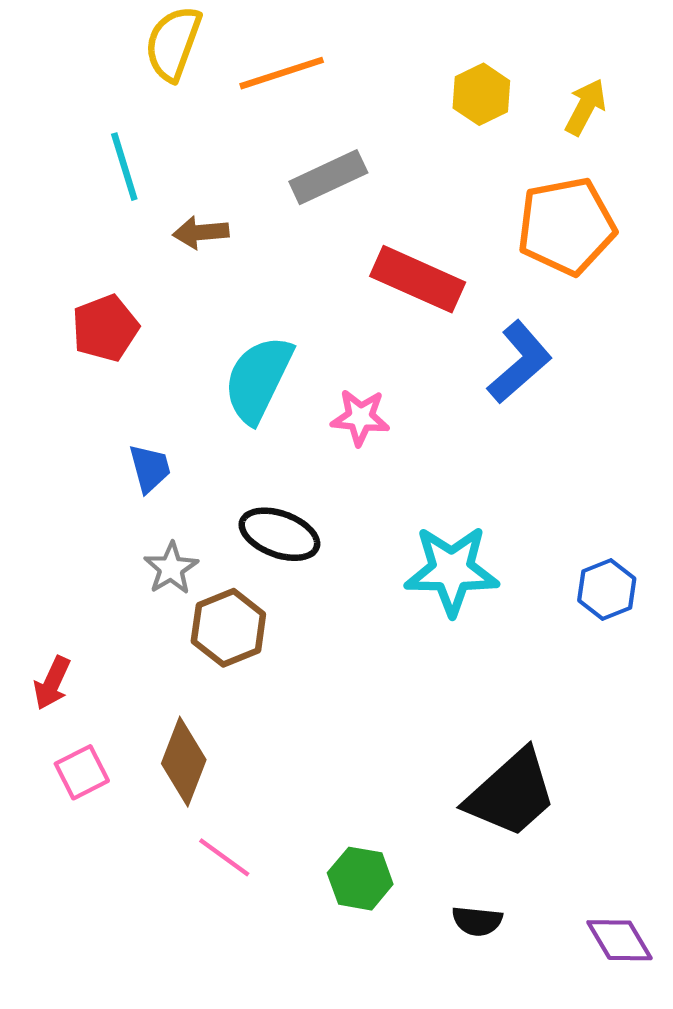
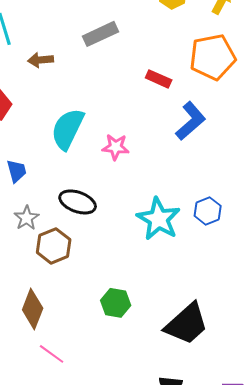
red rectangle: (418, 279) -> (159, 79), moved, size x0.6
cyan star: (452, 570) -> (159, 219), turned 30
blue hexagon: (607, 589) -> (208, 211), moved
green hexagon: (360, 879) -> (116, 303), moved

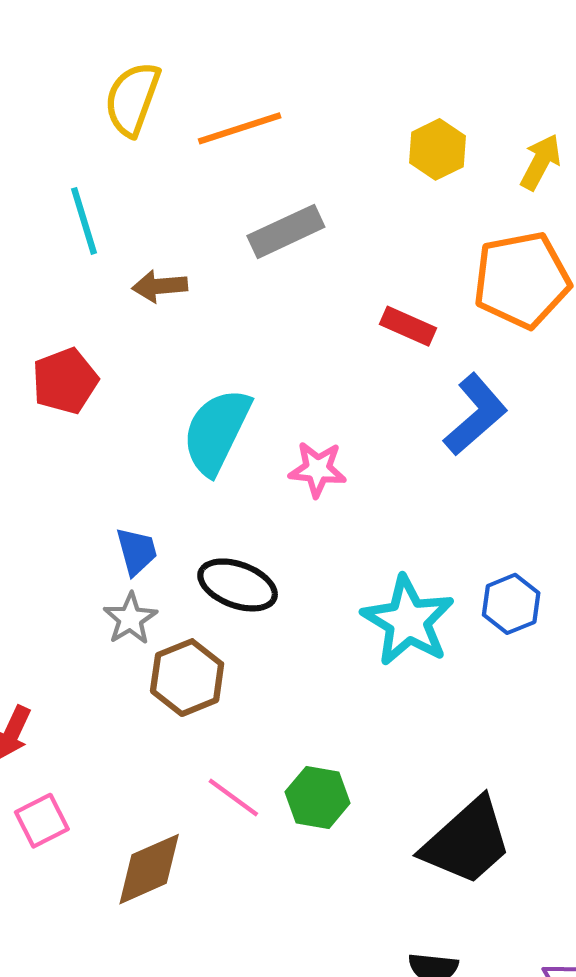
blue trapezoid: (17, 171) -> (137, 551), moved
brown diamond: (33, 309) -> (149, 869), moved, turned 45
pink line: (52, 354) -> (233, 798), moved

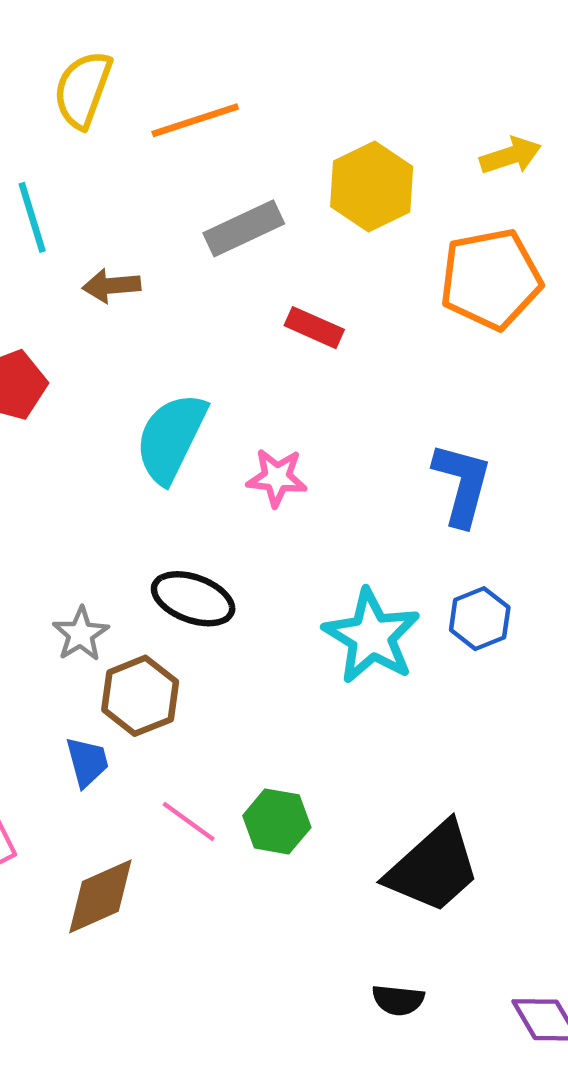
yellow hexagon: (437, 149) -> (372, 186), moved, size x1.4
yellow arrow: (541, 162) -> (511, 156), turned 44
red rectangle: (408, 326) -> (314, 328), moved
blue L-shape: (475, 415) -> (462, 484), moved, turned -34
blue trapezoid: (137, 551) -> (87, 762), moved

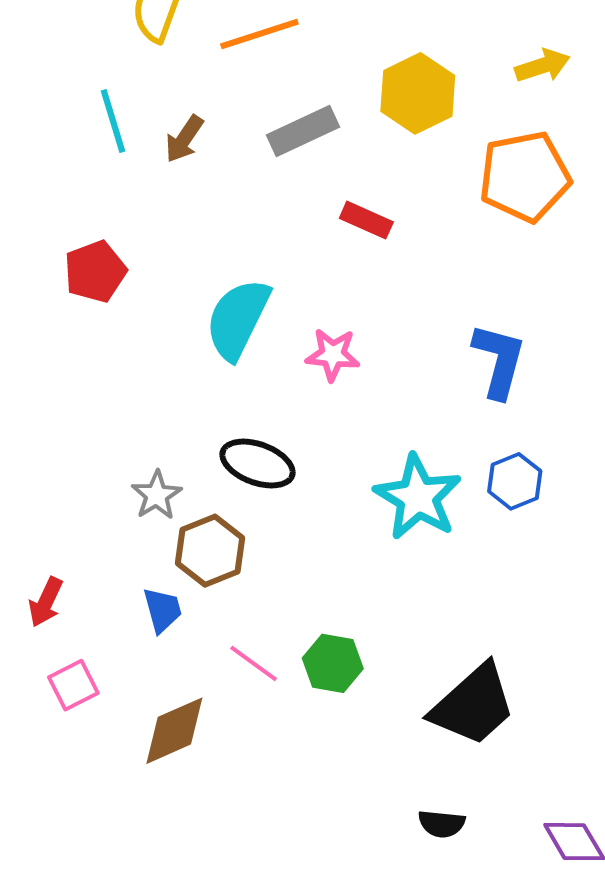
brown arrow: (111, 286) -> (184, 139), moved, turned -51

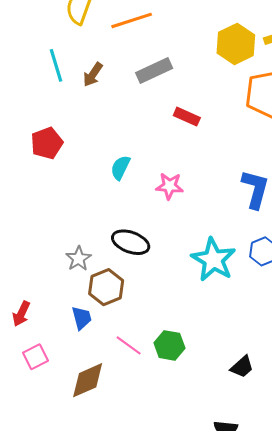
yellow hexagon: (418, 93) -> (236, 44), moved
cyan semicircle: (238, 319) -> (120, 168), size x0.6
black trapezoid: (473, 705) -> (242, 367), size x0.5

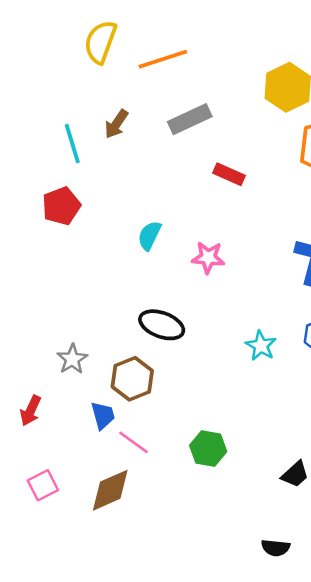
cyan line: (56, 65) -> (72, 144), moved
gray star: (79, 259) -> (72, 359), moved
cyan star: (213, 260) -> (261, 346), size x0.6
pink line: (129, 345) -> (133, 442), moved
pink square: (36, 357) -> (43, 485), moved

